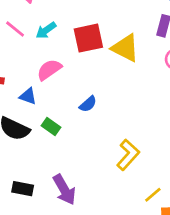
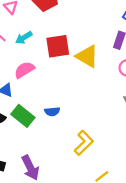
blue semicircle: (88, 104) -> (52, 112), moved, turned 32
green rectangle: (51, 126) -> (23, 116), size x1.5

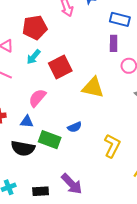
cyan arrow: (24, 38) -> (34, 57), moved
yellow triangle: (87, 56) -> (93, 88), moved

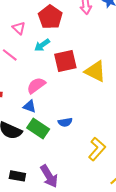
red pentagon: (35, 27) -> (50, 17), turned 30
yellow triangle: (93, 88) -> (95, 71), moved
blue triangle: (27, 122) -> (30, 106), moved

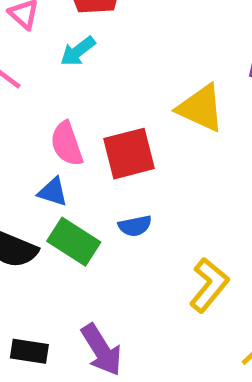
red square: (65, 61) -> (129, 154), moved
pink semicircle: (36, 85) -> (67, 144), turned -72

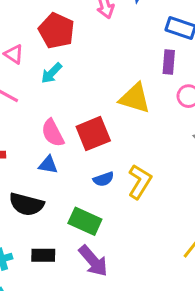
green rectangle: (74, 242) -> (85, 221), moved
yellow L-shape: (209, 285) -> (140, 182), moved
black rectangle: (29, 351) -> (43, 255), moved

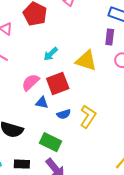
cyan arrow: (52, 73) -> (51, 54), moved
pink semicircle: (53, 133) -> (31, 82), turned 72
blue triangle: (48, 165) -> (42, 103), moved

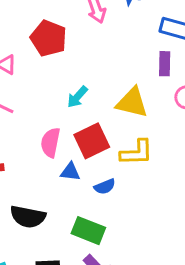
pink semicircle: (31, 82) -> (50, 143), turned -30
yellow L-shape: (88, 117) -> (137, 153), moved, turned 60

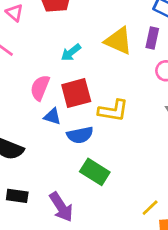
yellow triangle: (132, 103) -> (118, 41), moved
blue semicircle: (105, 187) -> (80, 135), size x1.4
green rectangle: (88, 231) -> (95, 172), moved

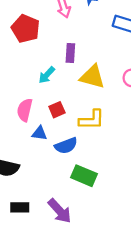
purple rectangle: (152, 38) -> (70, 53), moved
yellow triangle: (118, 41) -> (92, 77), moved
red square: (76, 93) -> (57, 110), size x0.6

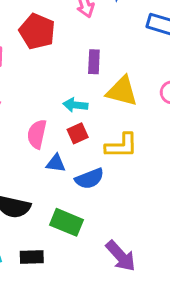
cyan arrow: (47, 75) -> (75, 105), moved, turned 54
green rectangle: (84, 176) -> (66, 222), moved
purple arrow: (60, 211) -> (121, 256), moved

